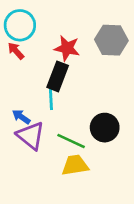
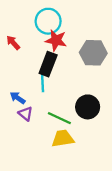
cyan circle: (20, 25) -> (48, 21), moved
gray hexagon: (111, 40) -> (93, 53), moved
purple triangle: (31, 136) -> (26, 114), size x0.6

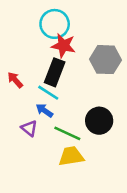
red arrow: (13, 43) -> (15, 80), moved
cyan line: (42, 82) -> (48, 93), turned -54
blue arrow: (18, 98) -> (44, 110), moved

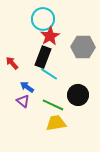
red star: (64, 46) -> (50, 36), turned 30
cyan line: (48, 93) -> (49, 74), moved
blue arrow: (44, 110) -> (27, 87), moved

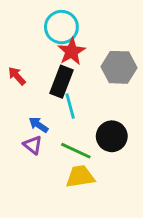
red arrow: (12, 63) -> (17, 76), moved
cyan line: (49, 74) -> (70, 106), turned 42

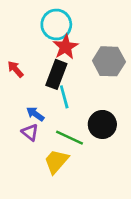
yellow trapezoid: (80, 177) -> (56, 161), moved, turned -40

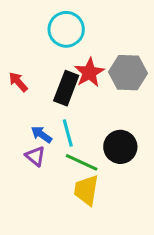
red star: (66, 47) -> (89, 73), moved
cyan line: (64, 97) -> (68, 133), moved
yellow trapezoid: (56, 161) -> (86, 190), moved, turned -32

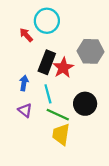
red star: (89, 73) -> (63, 68), moved
red arrow: (18, 82) -> (26, 35), moved
blue arrow: (41, 135) -> (24, 83), moved, turned 64

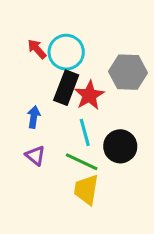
cyan circle: (47, 21) -> (66, 52), moved
cyan line: (48, 94) -> (85, 132), moved

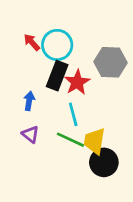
black circle: (120, 146) -> (104, 162), moved
yellow trapezoid: (86, 190) -> (95, 141), moved

